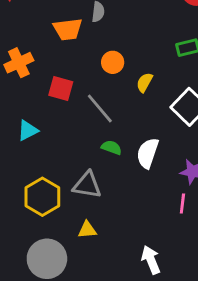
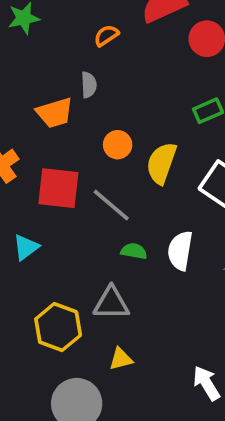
yellow semicircle: (144, 82) -> (161, 163), size x1.6
red square: (61, 88) -> (58, 188), size x1.4

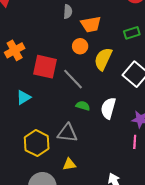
orange trapezoid: (55, 113) -> (91, 24), moved

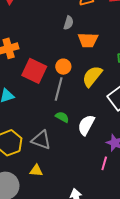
orange circle: (80, 46) -> (63, 67), moved
gray line: (73, 79) -> (59, 89), turned 45

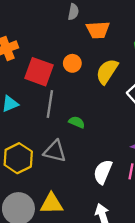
gray line: (59, 89) -> (50, 104), moved
white semicircle: (86, 125) -> (103, 172), moved
yellow triangle: (36, 171) -> (52, 204), moved, size x1.5

